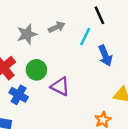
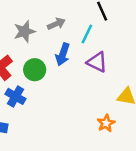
blue arrow: (105, 56) -> (63, 54), moved, turned 42
purple triangle: (60, 86) -> (97, 62), moved

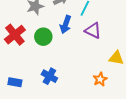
blue cross: (16, 96) -> (49, 76), moved

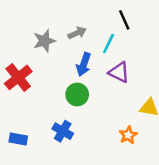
green circle: (43, 37) -> (77, 94), moved

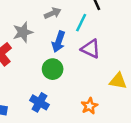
gray star: (44, 41) -> (23, 32), moved
orange star: (128, 135) -> (89, 106), moved

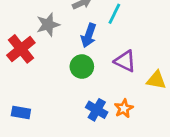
purple triangle: (91, 49) -> (125, 61), moved
blue cross: (39, 102) -> (97, 110), moved

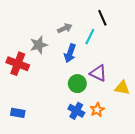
red cross: (21, 49) -> (18, 64), turned -30
green circle: (82, 67) -> (77, 84), moved

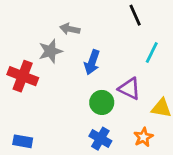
gray arrow: (65, 28) -> (70, 29), moved, turned -144
cyan line: (90, 37) -> (152, 53), moved
orange star: (97, 110) -> (143, 137), moved

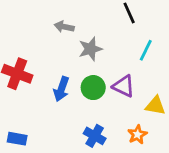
gray star: (50, 51) -> (90, 49), moved
blue arrow: (92, 62) -> (61, 89), moved
green circle: (102, 102) -> (93, 88), moved

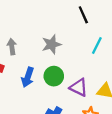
gray arrow: (64, 27) -> (12, 47), moved, turned 70
purple triangle: (124, 86) -> (79, 87), moved

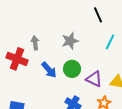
blue arrow: (28, 77) -> (49, 70), turned -60

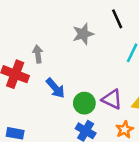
gray star: (70, 41) -> (83, 34), moved
green circle: (72, 69) -> (84, 103), moved

